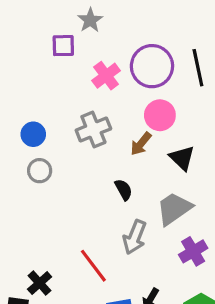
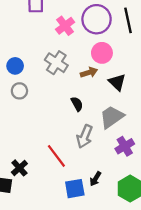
gray cross: (93, 129) -> (56, 63), turned -35
brown arrow: (141, 144) -> (89, 72), turned -147

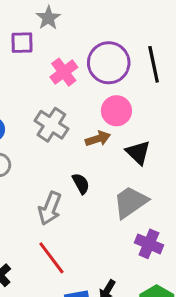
gray arrow: (85, 136) -> (50, 208), moved
purple cross: (125, 146) -> (149, 244), turned -36

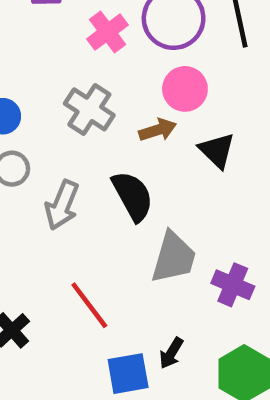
black semicircle: (81, 184) -> (133, 196), size x1.6
gray trapezoid: (130, 202) -> (174, 257), moved, turned 141
gray arrow: (50, 208) -> (62, 205), moved

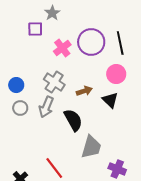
pink circle: (185, 89) -> (116, 74), moved
gray arrow: (62, 205) -> (46, 107), moved
purple cross: (233, 285) -> (117, 169), moved

